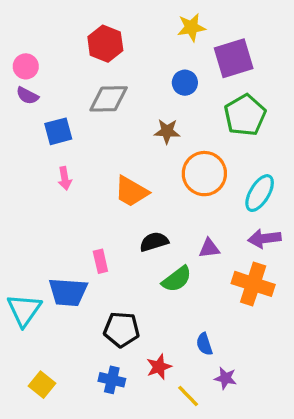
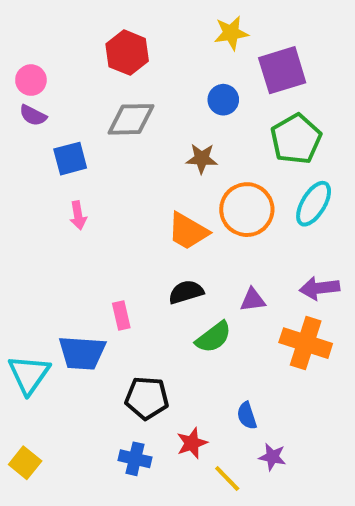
orange trapezoid: (131, 191) -> (188, 231), moved
cyan ellipse: (260, 193) -> (314, 204), moved
yellow square: (42, 385) -> (25, 463), moved

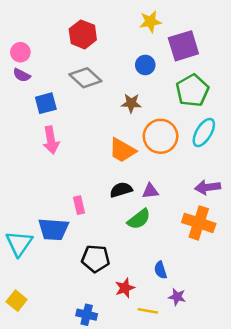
gray diamond: (131, 119) -> (85, 78), turned 44
pink arrow: (78, 215) -> (51, 140), size x1.5
purple triangle: (253, 300) -> (150, 191), moved
blue cross: (135, 459) -> (87, 315), moved
yellow line: (227, 478) -> (148, 311), turned -36

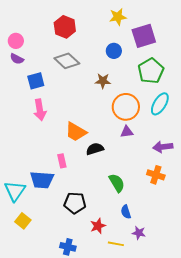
orange trapezoid: (122, 150) -> (76, 132), moved
purple triangle: (150, 191) -> (127, 132), moved
green semicircle: (139, 219) -> (117, 183), moved, turned -84
orange cross: (199, 223) -> (156, 175), size x0.7
yellow square: (17, 301) -> (23, 221), moved

